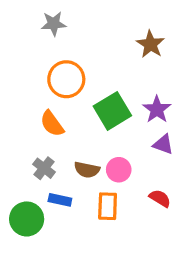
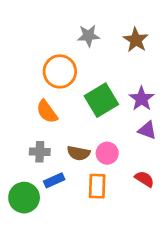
gray star: (54, 24) -> (89, 36), moved
gray cross: (44, 168) -> (40, 152), turned -36
blue rectangle: (60, 200) -> (54, 180), turned -36

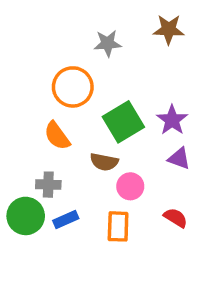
brown star: (136, 40) -> (169, 29), moved, turned -30
brown semicircle: (78, 153) -> (104, 162), moved
green circle: (24, 198) -> (26, 216), moved

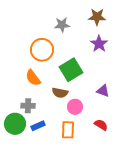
purple star: (172, 120) -> (99, 44), moved

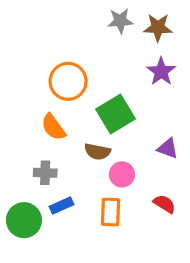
gray star: (62, 25) -> (120, 21), moved
green circle: (15, 124) -> (24, 220), moved

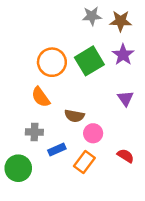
green square: (115, 114) -> (89, 61), moved
purple triangle: (168, 148) -> (126, 98), moved, turned 35
blue rectangle: (62, 205) -> (57, 150), moved
orange rectangle: (111, 212) -> (84, 162), turned 35

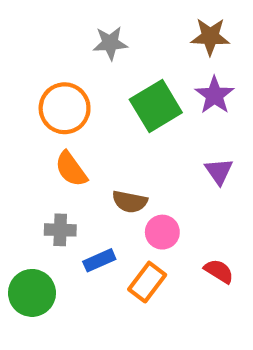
gray star: (92, 16) -> (110, 43), moved
orange circle: (52, 62) -> (65, 108), moved

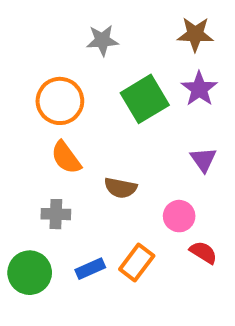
pink circle: (162, 232) -> (179, 216), moved
blue rectangle: (99, 260) -> (90, 269), moved

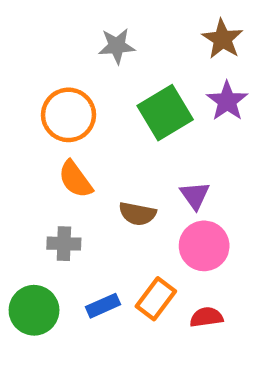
brown star: (195, 34) -> (222, 39), turned 30
purple triangle: (203, 160) -> (195, 195), moved
pink circle: (179, 216) -> (204, 246), size x1.4
red semicircle: (203, 252) -> (206, 317), moved, turned -40

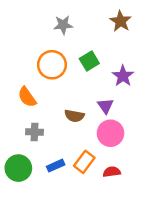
purple star: (227, 101) -> (123, 76), moved
green square: (165, 113) -> (89, 61), size x0.7
orange circle: (68, 115) -> (52, 65), moved
orange semicircle: (75, 179) -> (27, 97), moved

